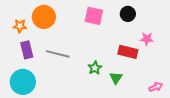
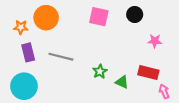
red rectangle: (128, 52) -> (148, 72), moved
green triangle: (116, 78) -> (122, 82), turned -40
pink arrow: (156, 87) -> (164, 91), turned -88

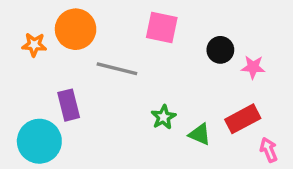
black circle: (135, 14) -> (220, 50), moved
purple rectangle: (28, 52) -> (69, 105), moved
gray line: (61, 57) -> (117, 69), moved
red rectangle: (148, 72) -> (243, 119), turned -42

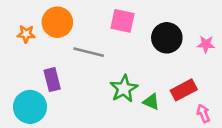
black circle: (220, 50) -> (167, 38), size x1.5
pink star: (253, 67) -> (206, 44), moved
green star: (163, 117) -> (124, 89), size x1.5

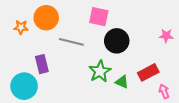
black circle: (167, 38) -> (117, 41), moved

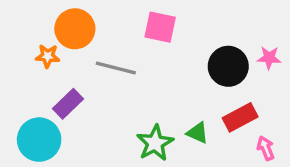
orange star: (21, 27) -> (48, 56), moved
black circle: (117, 41) -> (228, 66), moved
purple rectangle: (42, 64) -> (68, 104), turned 60
green star: (100, 71) -> (155, 143), moved

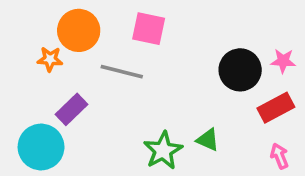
pink square: (160, 27) -> (149, 29), moved
red rectangle: (240, 117) -> (276, 108), moved

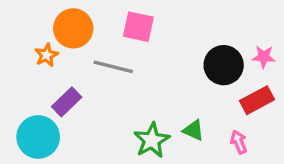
orange star: (50, 59) -> (46, 55), turned -30
pink arrow: (280, 156) -> (239, 142), moved

